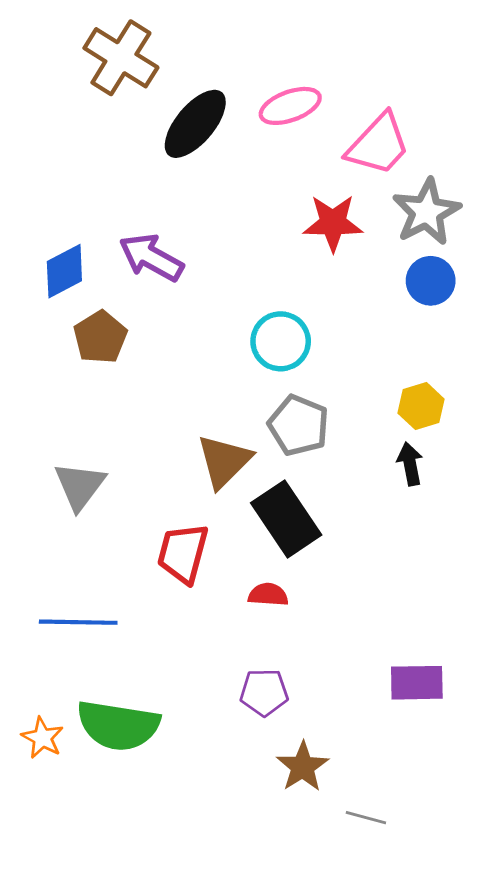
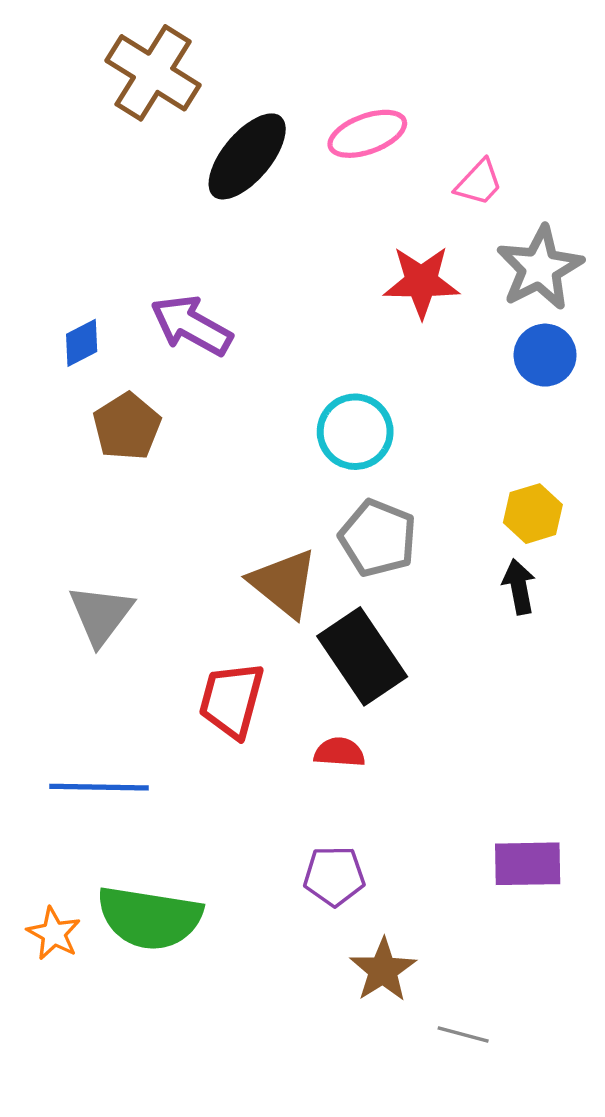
pink trapezoid: (378, 144) -> (479, 183), size x0.6
blue diamond: (64, 271) -> (82, 343), size x0.7
brown triangle: (224, 461) -> (284, 583), turned -36

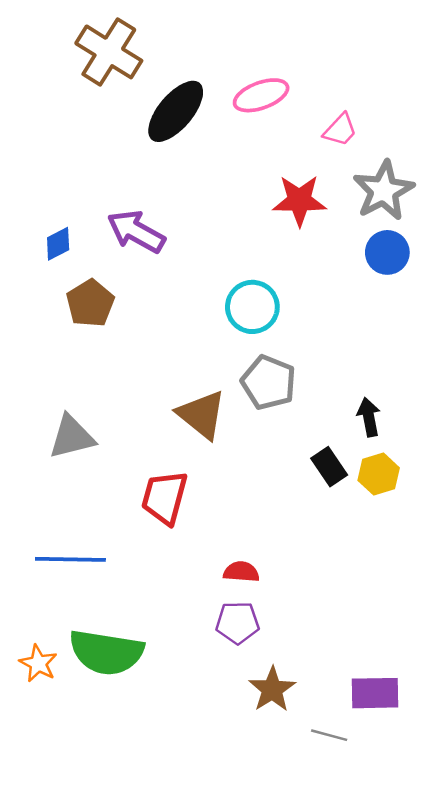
yellow hexagon: (533, 514) -> (379, 474), moved
gray triangle: (101, 615) -> (72, 437), turned 39
black rectangle: (362, 656) -> (329, 467), moved, size x0.6
red semicircle: (339, 752) -> (241, 572), moved
purple rectangle: (528, 864) -> (375, 693), moved

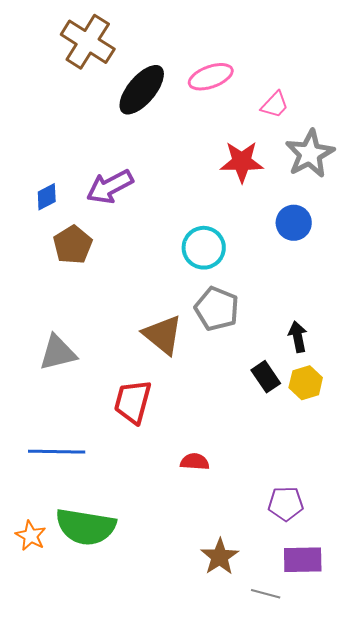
purple arrow: (136, 231) -> (110, 187), turned -57
blue circle: (387, 252) -> (294, 223), moved
purple pentagon: (238, 623) -> (286, 504), moved

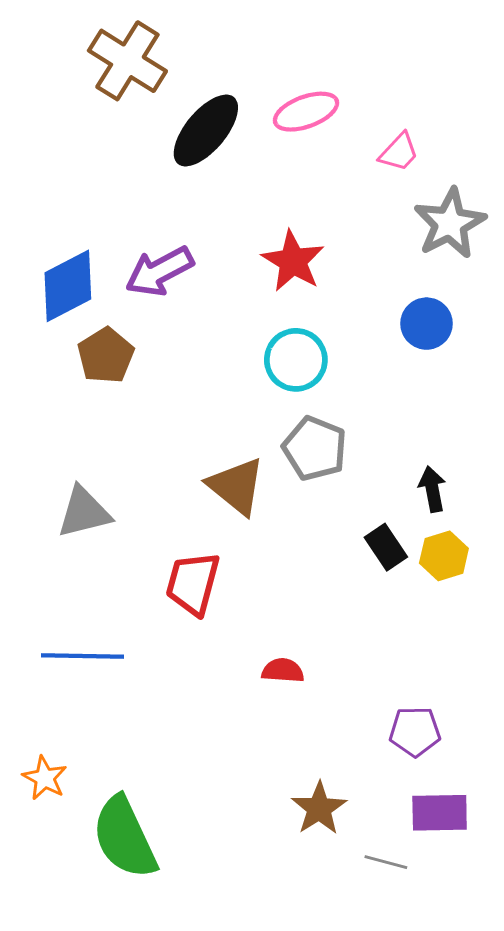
red star: (242, 162) -> (293, 261), moved, turned 30
blue diamond: (47, 197) -> (68, 286), size x1.8
green semicircle: (86, 527) -> (125, 837), moved, turned 56

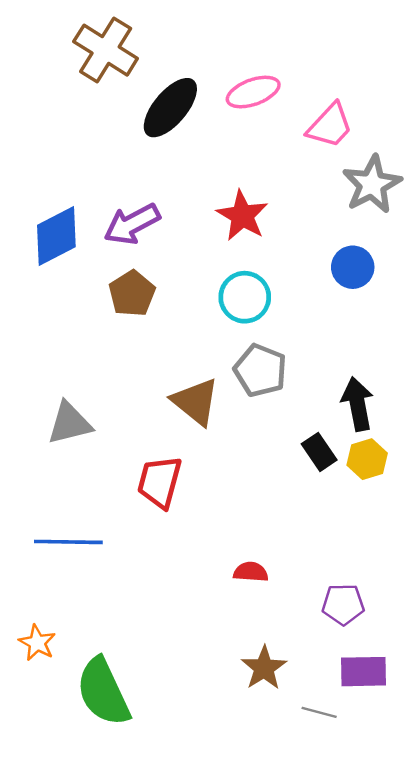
pink trapezoid: (399, 152) -> (330, 126), size x1.4
brown pentagon: (106, 356) -> (132, 294), moved
black arrow: (432, 489) -> (358, 404), size x1.4
red semicircle: (283, 671) -> (251, 572), moved

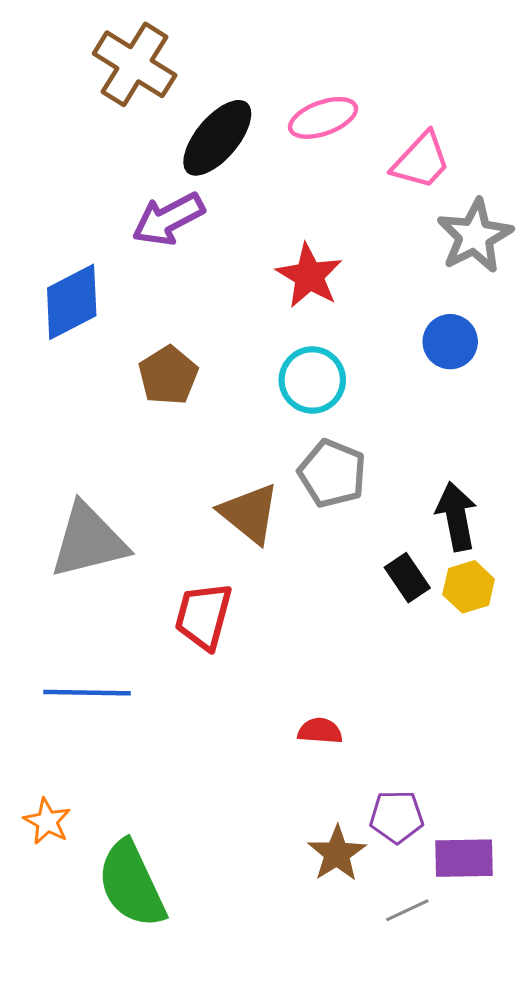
purple arrow: (132, 224) -> (168, 219), moved
gray triangle: (70, 423) -> (89, 541), size x1.4
purple pentagon: (343, 604) -> (397, 817), moved
gray line: (319, 712) -> (407, 910), turned -40

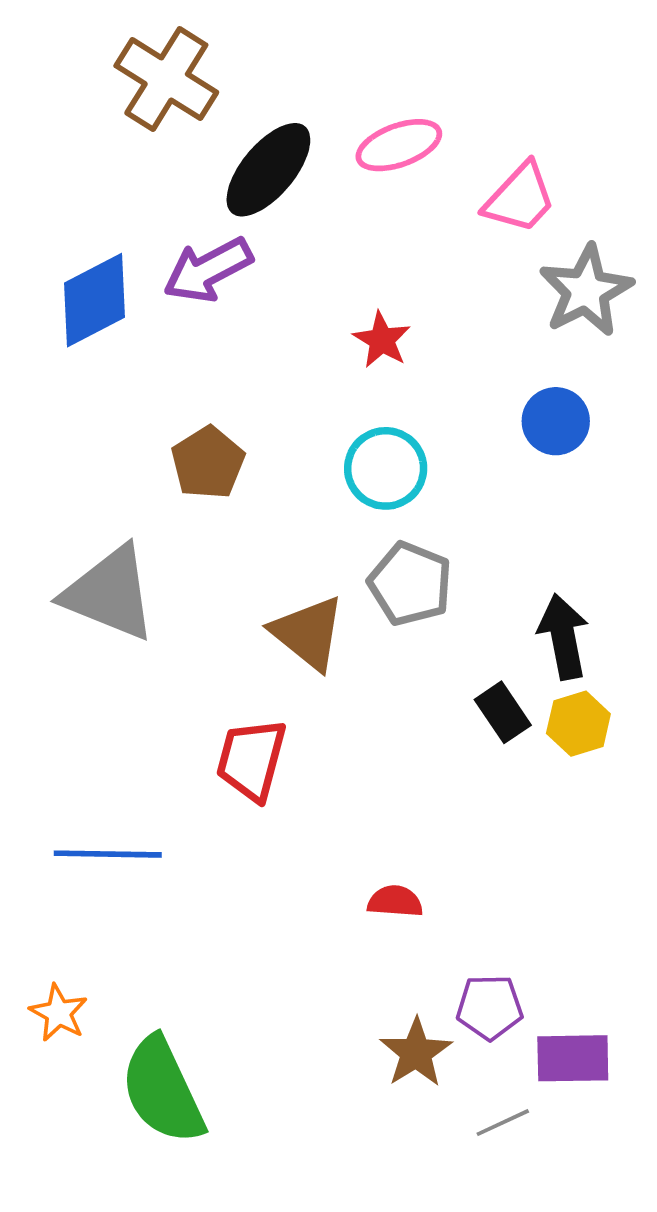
red star: (309, 276) -> (382, 340), size x0.7
blue diamond: (72, 302) -> (94, 300), moved
gray triangle: (89, 541) -> (110, 593), moved, turned 36

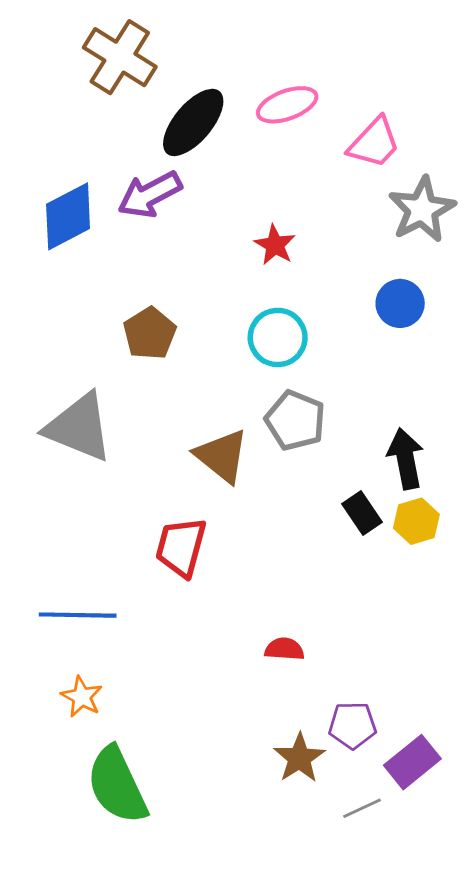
orange star: (59, 1013) -> (82, 697), moved
purple rectangle: (573, 1058) -> (412, 762), turned -38

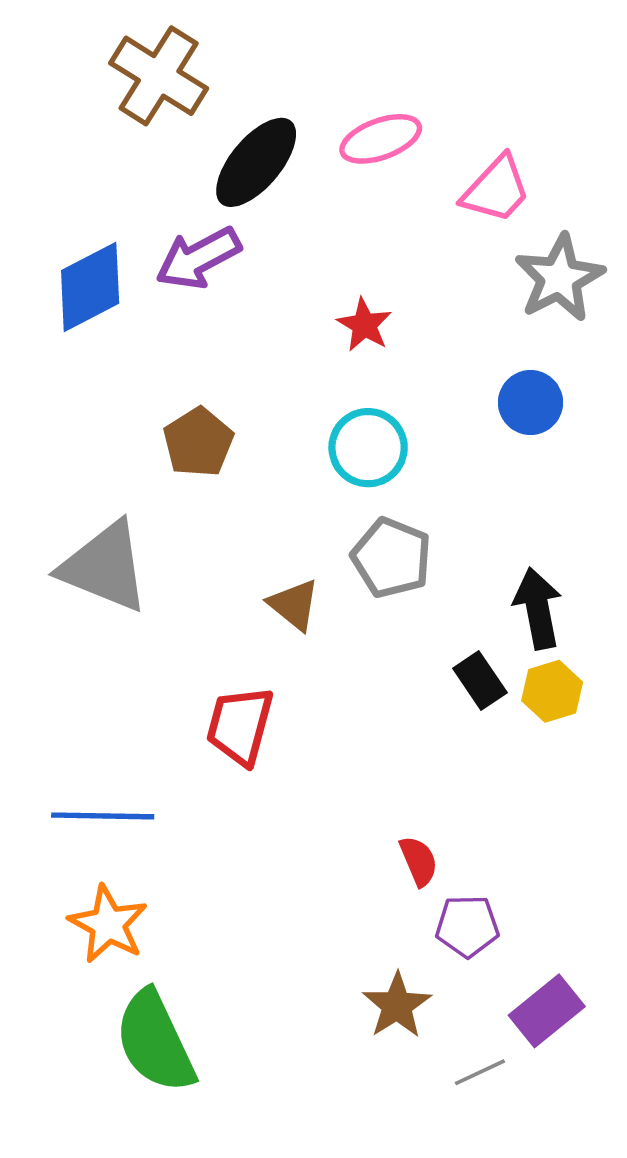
brown triangle: (222, 456) -> (294, 605), size x0.7
red semicircle: (284, 649) -> (419, 861), moved, turned 63
orange star: (82, 697) -> (108, 924), size x1.4
purple pentagon: (352, 725) -> (467, 926), moved

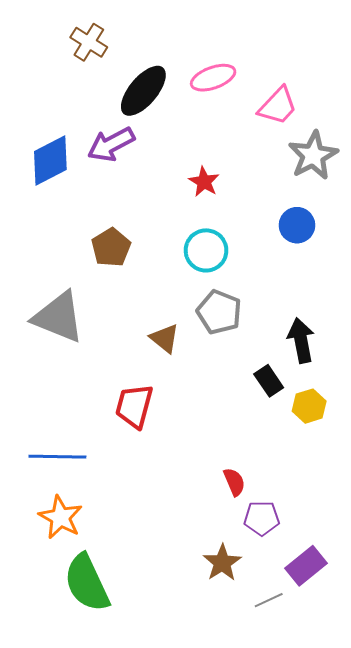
brown cross: (159, 76) -> (89, 42), size x0.7
yellow hexagon: (552, 691) -> (309, 406), moved

